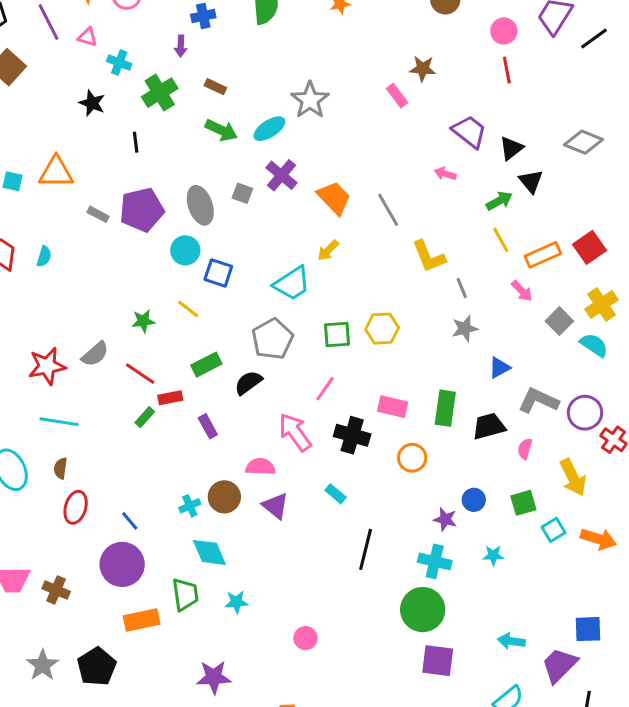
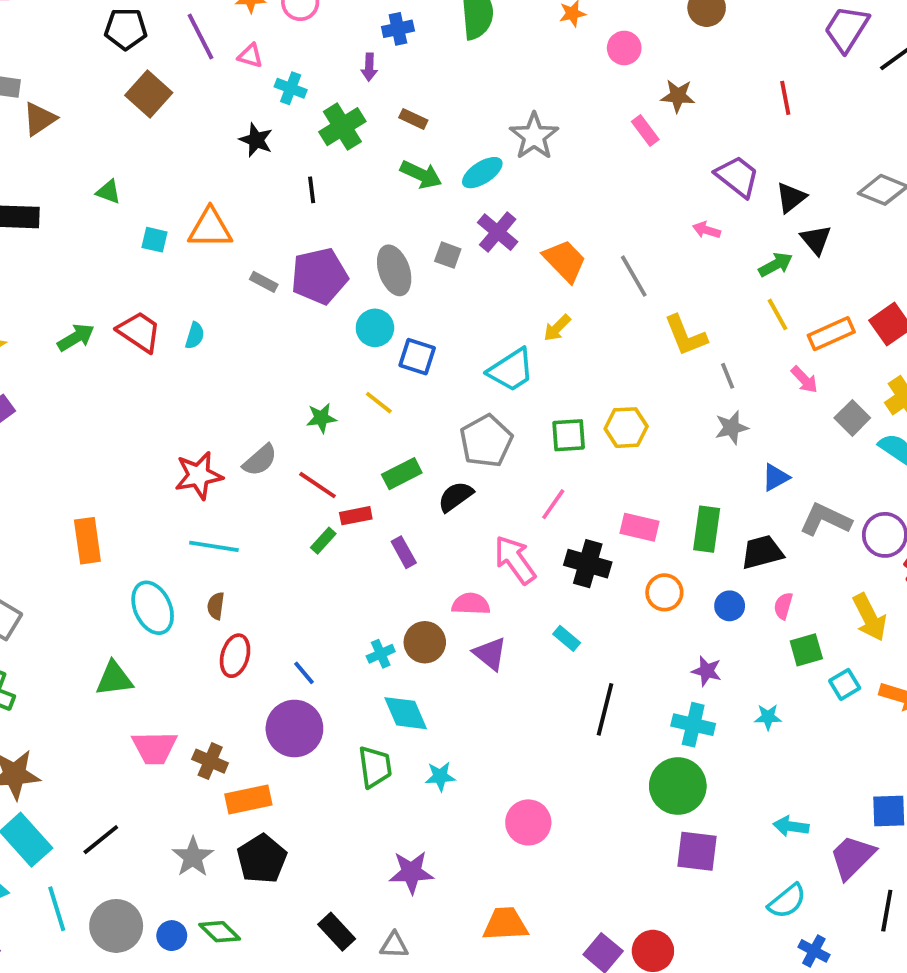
pink circle: (504, 31) -> (624, 48), moved
pink semicircle: (525, 449) -> (783, 606), moved
blue circle: (474, 500) -> (730, 606), moved
orange rectangle: (142, 620) -> (248, 799), moved
pink circle: (305, 638) -> (528, 822), size x1.5

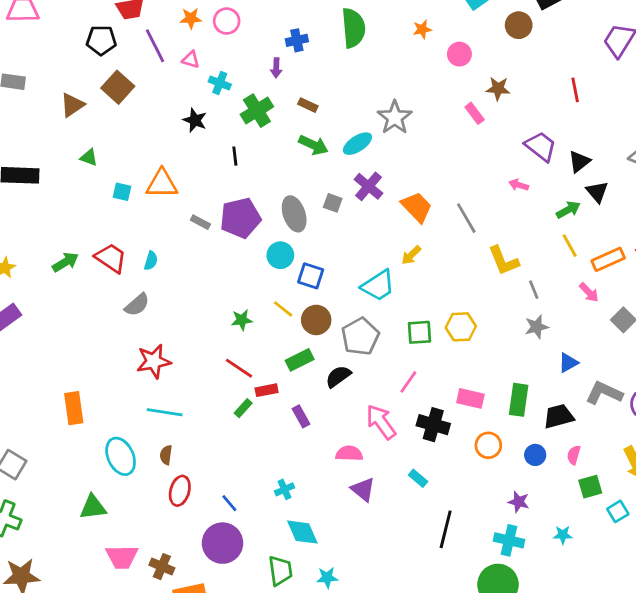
brown triangle: (39, 119) -> (72, 105), moved
gray semicircle: (260, 460) -> (137, 305), moved
brown circle: (425, 642) -> (316, 320), moved

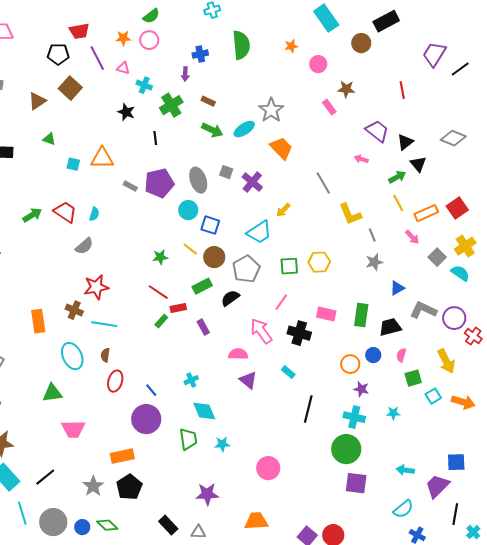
purple cross: (368, 186) -> (252, 182), moved
orange trapezoid: (417, 207) -> (281, 148), moved
orange circle: (488, 445) -> (350, 364), moved
brown cross: (162, 567) -> (74, 310), moved

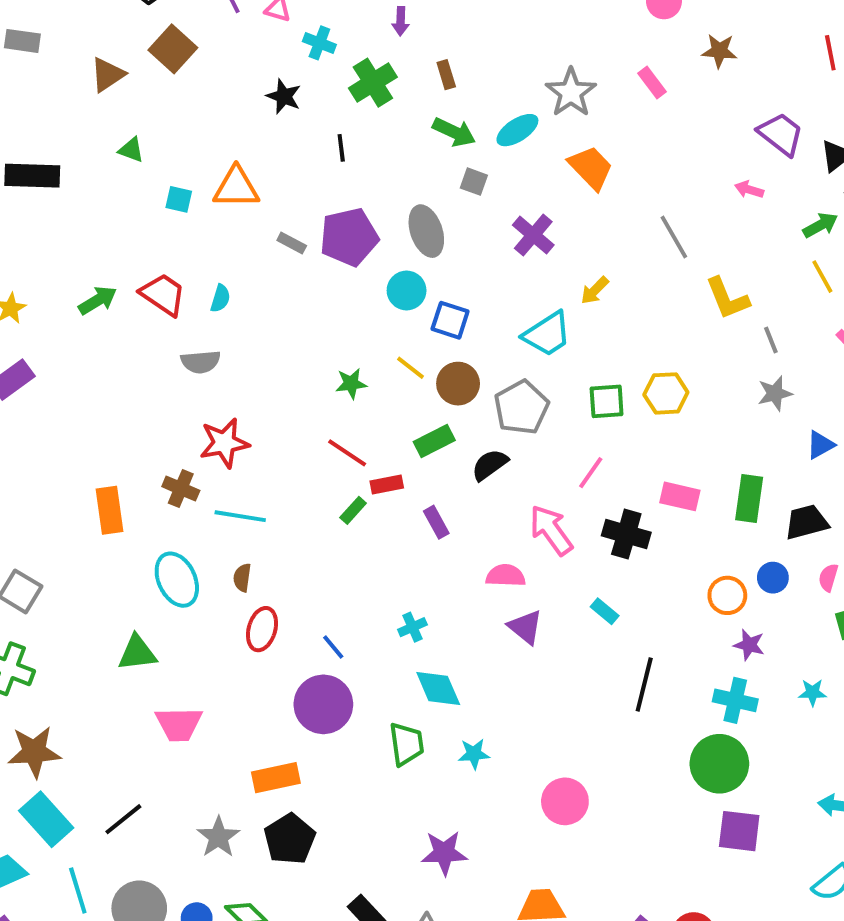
brown rectangle: (208, 101) -> (446, 75), turned 48
pink rectangle: (329, 107) -> (652, 83), moved
gray square: (226, 172) -> (474, 182), moved
gray semicircle: (84, 246) -> (201, 362), turned 36

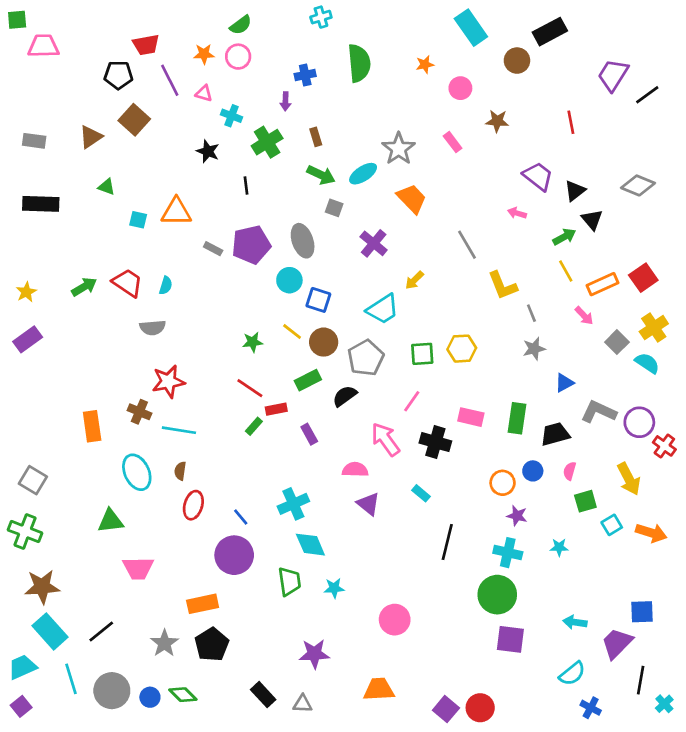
gray rectangle: (22, 41) -> (34, 141), moved
cyan cross: (412, 627) -> (293, 504), size x1.6

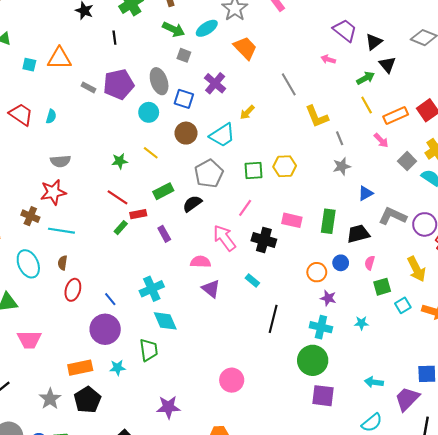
blue square: (318, 300) -> (184, 99), moved
gray semicircle: (153, 328) -> (60, 161), moved
brown circle: (324, 342) -> (186, 133), moved
cyan star: (334, 588) -> (118, 368), moved

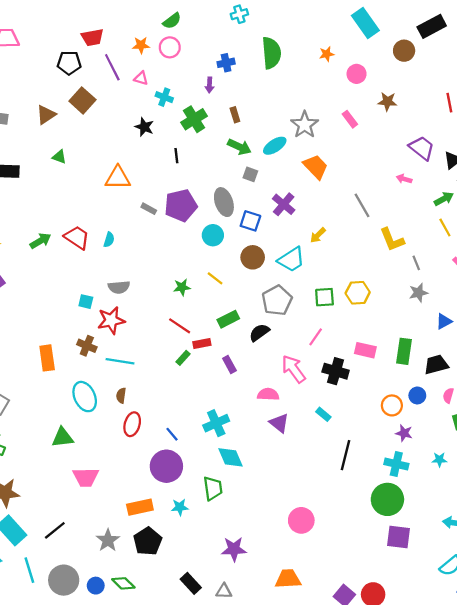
cyan square: (29, 65) -> (86, 302), moved

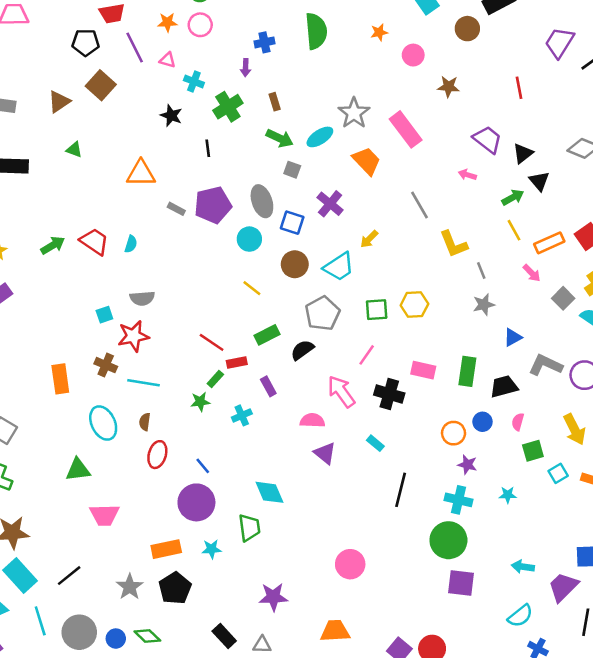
pink rectangle: (350, 119) -> (406, 129), moved, size x1.8
green star: (182, 287) -> (200, 402), moved
cyan square: (86, 302) -> (104, 315), turned -32
cyan cross: (216, 423) -> (242, 415), moved, size x0.7

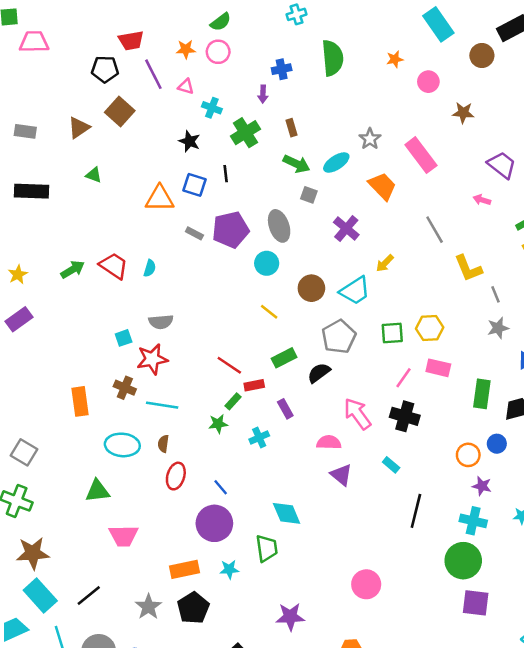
gray star: (354, 113) -> (370, 139), size x0.7
blue square: (292, 223) -> (194, 185), moved
pink line: (367, 355) -> (404, 378), moved
pink rectangle: (423, 370) -> (438, 368), moved
cyan ellipse: (103, 423) -> (122, 445), turned -60

